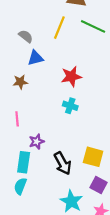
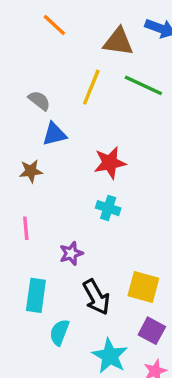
purple star: (37, 142) -> (71, 253), moved
cyan semicircle: (20, 186) -> (59, 332), moved

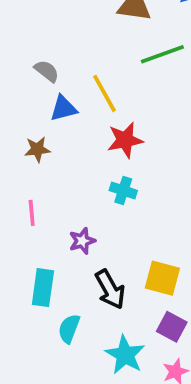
green line: (143, 85) -> (162, 54), turned -45
yellow line: (91, 87) -> (105, 93), moved, turned -51

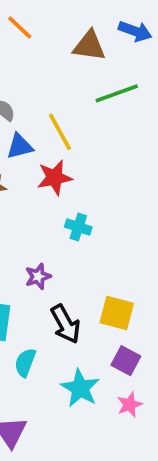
red star: (125, 140) -> (55, 178), moved

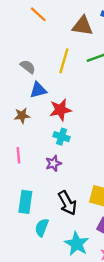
yellow line: (60, 132) -> (64, 61), moved, turned 45
cyan cross: (78, 227) -> (62, 137), moved
purple star: (38, 276) -> (53, 163), moved

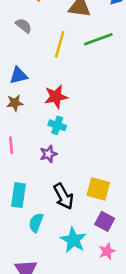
gray semicircle: (28, 67) -> (24, 26), moved
blue triangle: (38, 90) -> (19, 75), moved

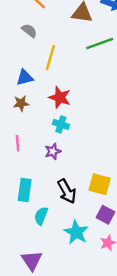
yellow line: (60, 44) -> (50, 58), moved
red star: (56, 97) -> (60, 97), turned 30

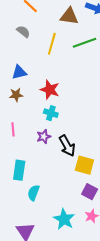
yellow line: (50, 58) -> (52, 44), moved
black arrow: (67, 191) -> (67, 146), moved
cyan star: (76, 232) -> (64, 219), moved

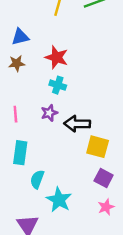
pink line: (13, 129) -> (15, 114), moved
black arrow: (67, 146) -> (77, 124), turned 120
cyan star: (64, 219) -> (59, 200), moved

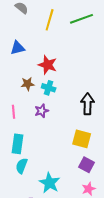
brown star: (17, 63) -> (28, 84), moved
black arrow: (77, 124) -> (88, 104), moved, turned 90
cyan semicircle: (37, 179) -> (22, 166), moved

